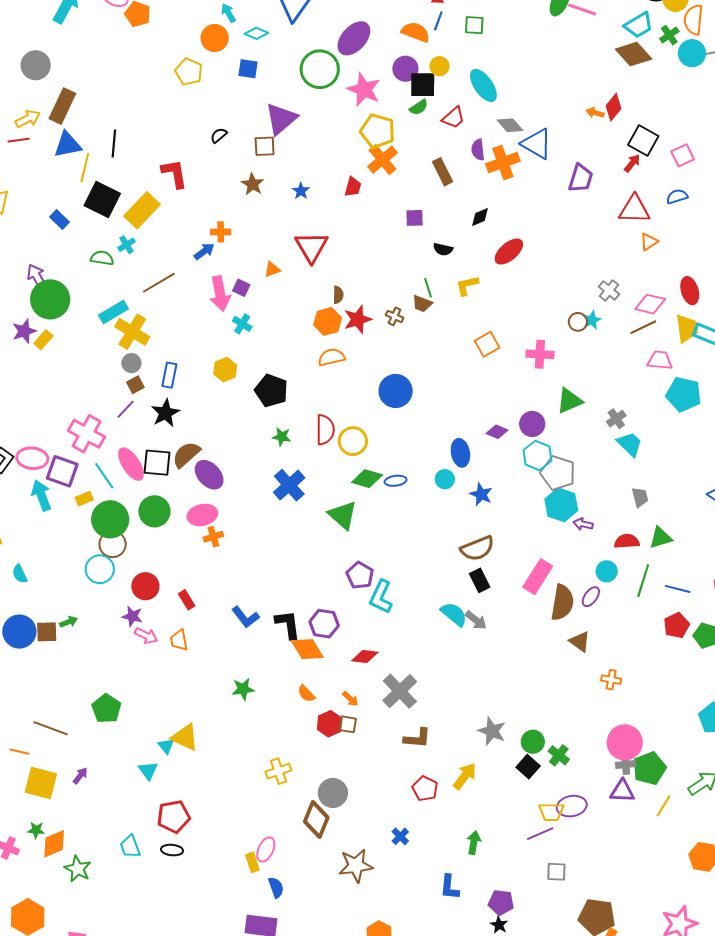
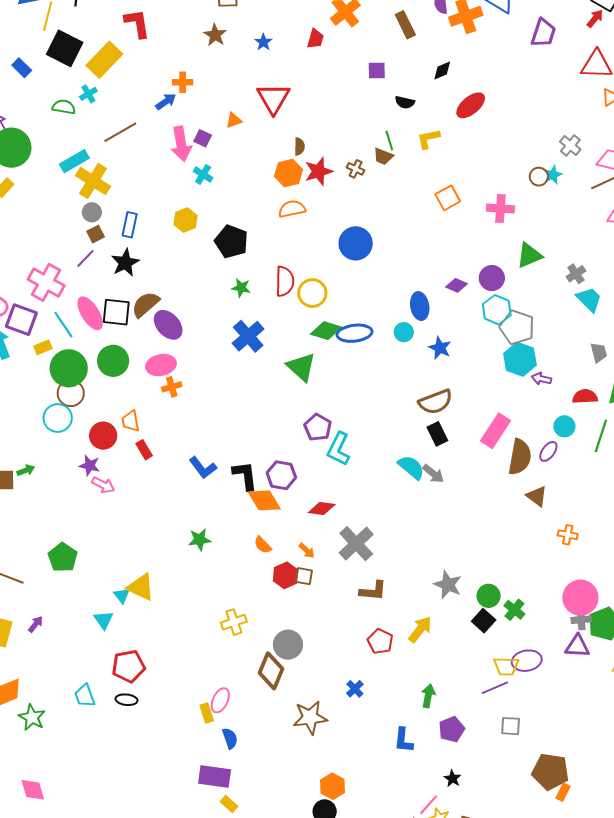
blue ellipse: (396, 481) -> (355, 333), size x1.6
orange trapezoid: (179, 640) -> (131, 421), moved
purple pentagon: (501, 902) -> (452, 729), moved, turned -30

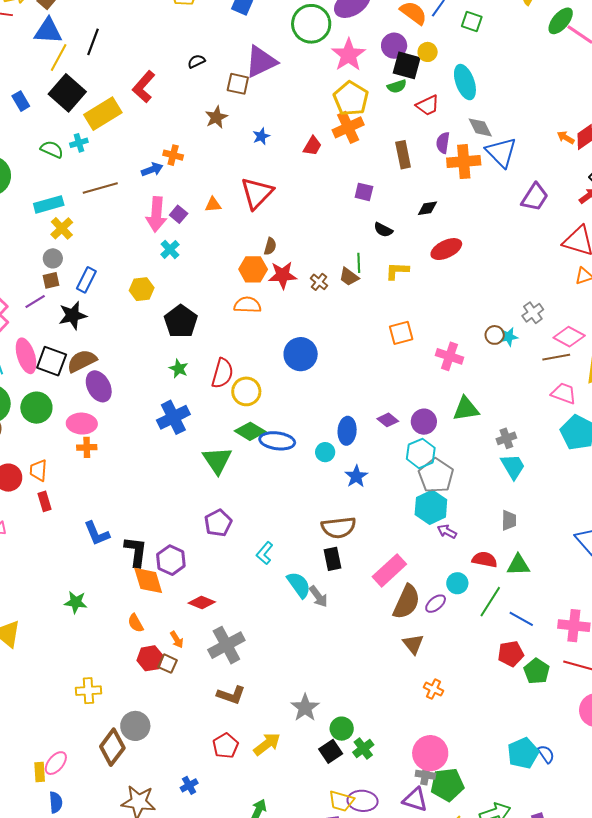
red L-shape: (137, 23) -> (144, 87), turned -144
yellow cross: (93, 181) -> (62, 228), size x0.7
cyan L-shape: (339, 449) -> (265, 553), moved, size x0.7

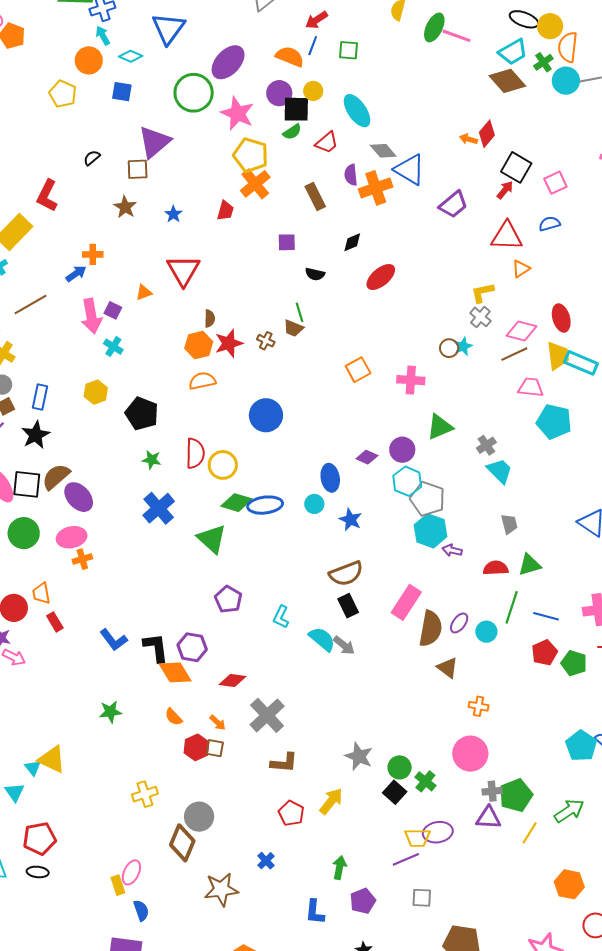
purple trapezoid: (535, 197) -> (453, 204), turned 32
yellow L-shape: (397, 271) -> (482, 293), moved
cyan circle: (457, 583) -> (486, 632), moved
pink circle: (430, 753) -> (470, 754), moved

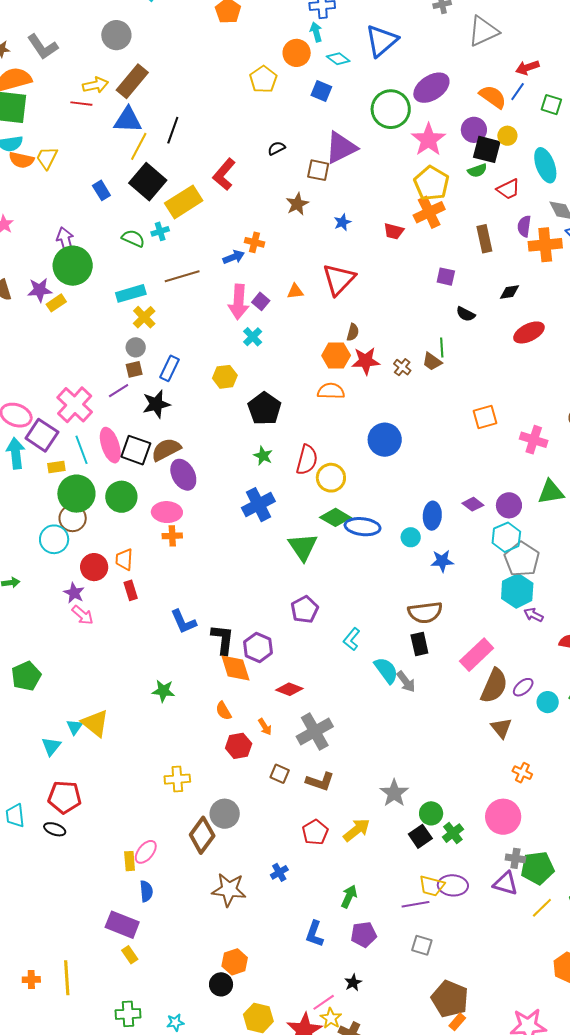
red trapezoid: (225, 211) -> (394, 231), turned 75
blue star: (351, 520) -> (442, 561), turned 30
brown square: (215, 748) -> (280, 774), moved

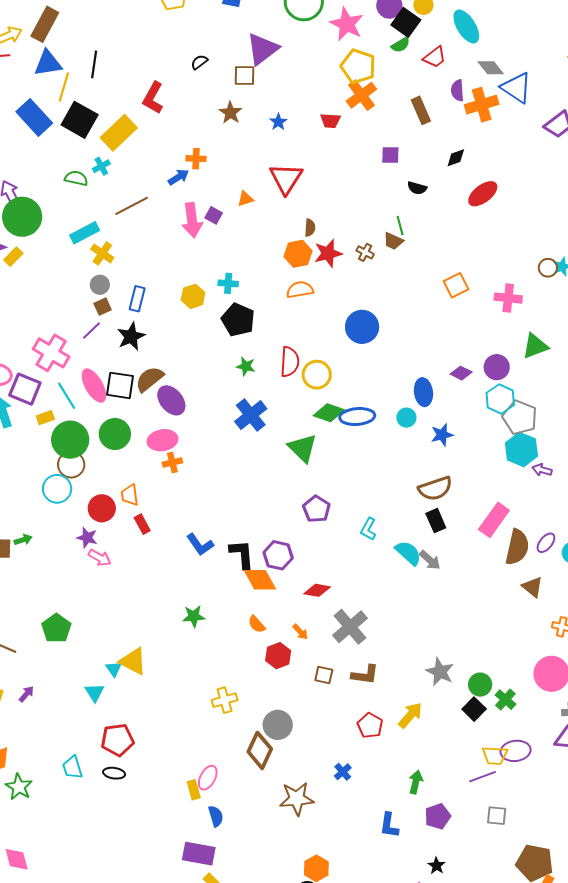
black square: (487, 149) -> (406, 22), turned 32
blue rectangle: (101, 190) -> (34, 117), moved, size x1.8
cyan cross: (253, 337) -> (228, 283), moved, turned -30

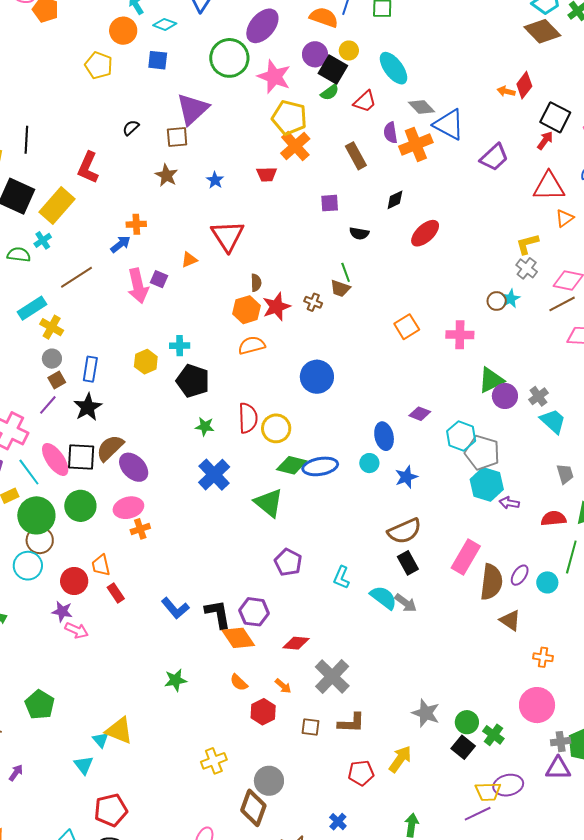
purple circle: (497, 367) -> (505, 396), moved
red pentagon: (370, 725) -> (361, 773), turned -30

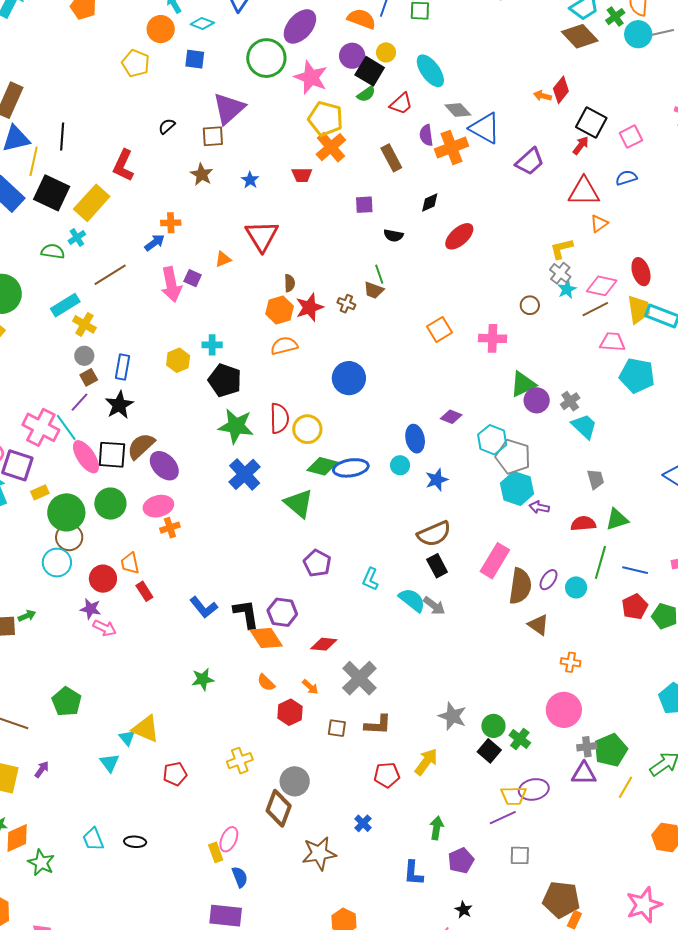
cyan star: (510, 299) -> (567, 289), moved
green star: (205, 427) -> (236, 426), size x1.8
cyan line: (29, 472) -> (66, 427), moved
red pentagon: (111, 810) -> (175, 774), moved, size x0.7

